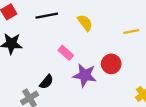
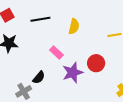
yellow semicircle: (85, 23) -> (74, 26), turned 49
purple star: (85, 75) -> (73, 73), turned -30

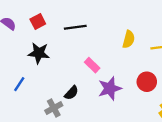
yellow semicircle: (74, 26) -> (129, 39), moved
red circle: (96, 63) -> (147, 82), moved

